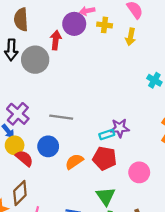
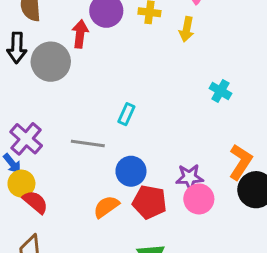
purple star: (120, 128) -> (190, 177), moved
cyan rectangle: (107, 134) -> (126, 114), moved, turned -48
blue circle: (48, 146) -> (131, 171), moved
pink circle: (139, 172) -> (199, 199), moved

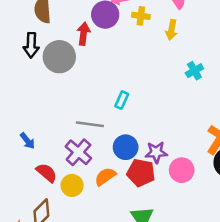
cyan cross: (220, 91) -> (194, 71), moved, turned 30
purple cross: (26, 139) -> (78, 152), moved
purple star: (190, 177) -> (156, 152), moved
yellow circle: (21, 184) -> (72, 185), moved

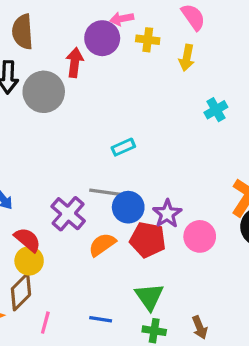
cyan rectangle: (122, 100) -> (123, 147), turned 42
gray line: (90, 124) -> (107, 193), moved
purple star: (156, 152) -> (167, 214), turned -30
yellow circle: (72, 185) -> (29, 261), moved

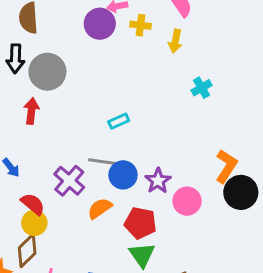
red arrow: (75, 63) -> (31, 111), moved
red pentagon: (148, 240) -> (140, 223), moved

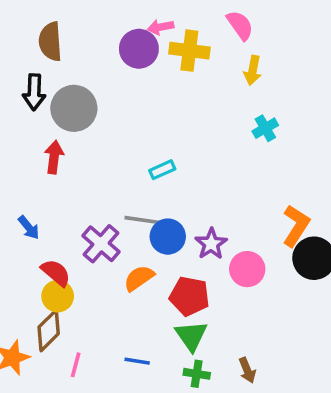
yellow cross: (140, 25) -> (189, 51), size x1.5
yellow arrow: (175, 41) -> (253, 70), moved

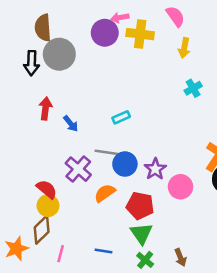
gray circle: (74, 108) -> (59, 54), moved
blue arrow: (29, 228) -> (71, 124), moved
green cross: (197, 374) -> (145, 260), turned 30

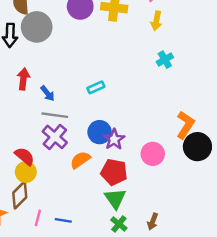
gray line: (109, 153) -> (55, 115), moved
purple star: (155, 169) -> (114, 139), moved
blue line: (103, 251) -> (63, 220), moved
brown arrow: (180, 257) -> (153, 222), turned 42

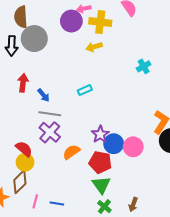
yellow arrow: (156, 21) -> (94, 47), moved, turned 63
blue circle: (100, 132) -> (114, 144), moved

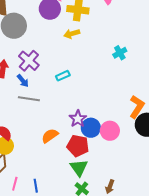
purple cross: (50, 132) -> (29, 61), moved
blue line: (57, 203) -> (36, 186), turned 72

